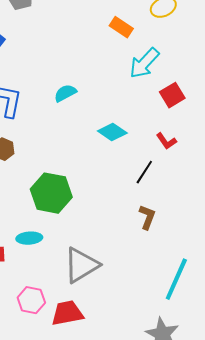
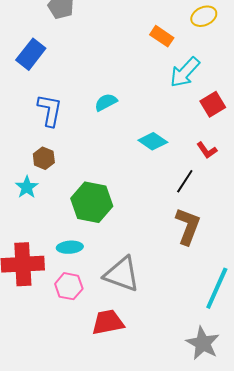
brown L-shape: (147, 217) -> (188, 226), size x1.5
gray triangle: (81, 265) -> (122, 274), turned 51
pink hexagon: (31, 300) -> (69, 286), moved

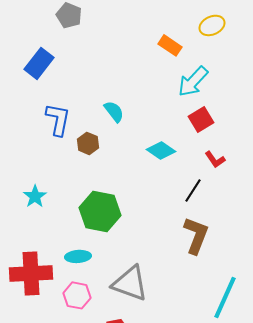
cyan semicircle: (106, 102) -> (114, 111), turned 80
red square: (213, 104) -> (201, 119), moved
brown hexagon: (44, 158) -> (88, 143), moved

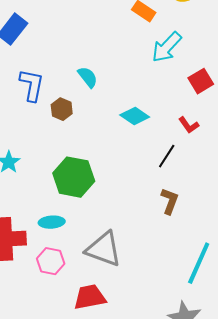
red square: (201, 119) -> (201, 81), moved
brown L-shape: (196, 235) -> (170, 201), size x0.7

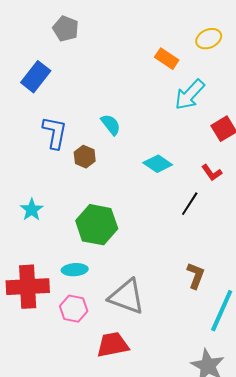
brown L-shape: (170, 201) -> (196, 276), moved

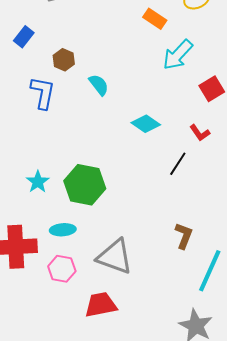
blue rectangle: (36, 77) -> (24, 37), size x0.7
brown hexagon: (85, 157) -> (64, 60), moved
cyan star: (32, 210) -> (38, 182), moved

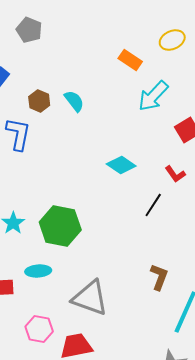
cyan semicircle: (99, 85) -> (74, 101), moved
pink hexagon: (62, 269) -> (39, 329), moved

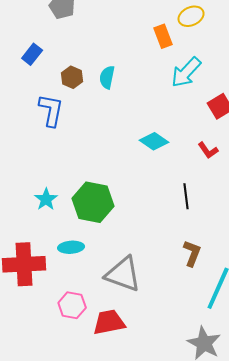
yellow ellipse: (172, 40) -> (191, 16), moved
orange rectangle: (130, 60) -> (163, 36), turned 35
cyan semicircle: (74, 101) -> (107, 77), turned -130
black line: (153, 205) -> (186, 196), moved, turned -40

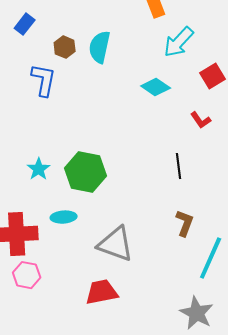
cyan semicircle: (107, 77) -> (100, 47), size x1.4
cyan diamond: (154, 141) -> (156, 87), moved
pink hexagon: (72, 305) -> (27, 275), moved

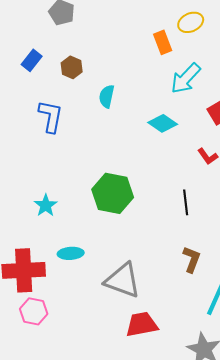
brown hexagon: (65, 47) -> (72, 67), moved
cyan semicircle: (100, 47) -> (107, 96), moved, size x0.7
green hexagon: (86, 172) -> (113, 193), moved
red trapezoid: (102, 292) -> (142, 324), moved

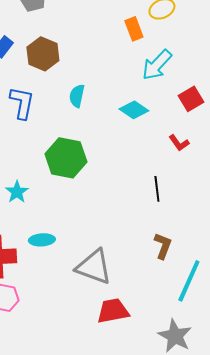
brown hexagon: (72, 67) -> (43, 54), size x1.5
cyan semicircle: (107, 96) -> (77, 96), moved
green hexagon: (113, 193) -> (66, 158), moved

